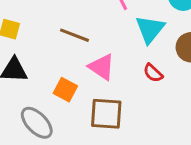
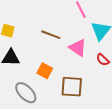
pink triangle: (102, 67) -> (78, 48), moved

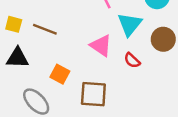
brown line: (51, 35) -> (45, 29), moved

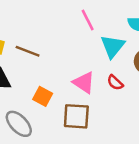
pink triangle: (101, 45) -> (84, 83), moved

